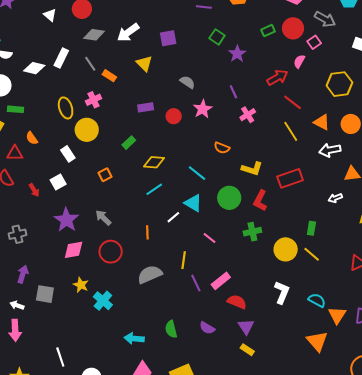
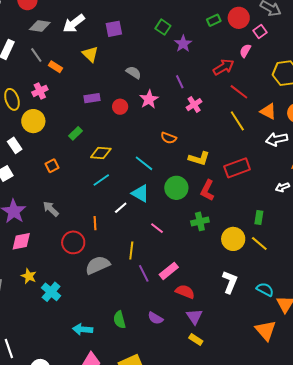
red circle: (111, 252) -> (73, 242), moved

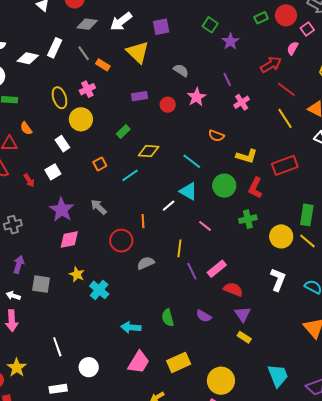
yellow triangle: (90, 54) -> (138, 52), size x1.4
cyan line: (101, 180) -> (130, 175), moved
green rectangle: (259, 218) -> (307, 215), size x1.5
gray semicircle: (98, 265) -> (146, 263), size x0.7

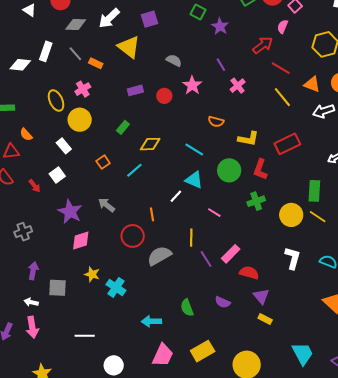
gray semicircle: (146, 263) -> (159, 256), size x1.4
white line: (57, 347) -> (85, 336), moved, turned -66

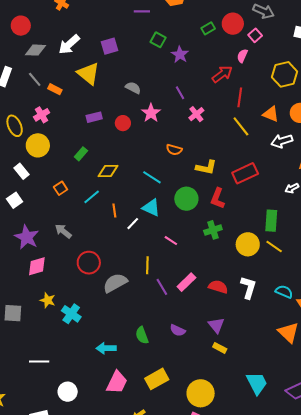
red line: (281, 68) -> (240, 97), turned 66
orange line: (152, 214) -> (114, 211), moved
red semicircle: (249, 273) -> (218, 287), moved

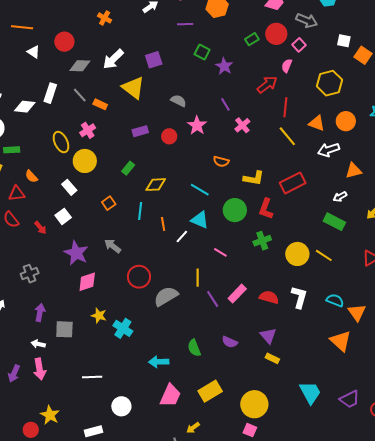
cyan line: (92, 197) -> (140, 211), turned -42
green rectangle: (271, 221) -> (334, 222), moved, turned -65

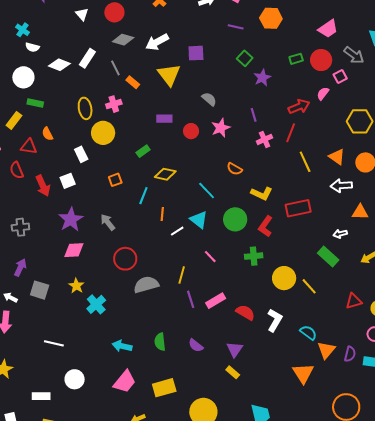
red line: (285, 107) -> (291, 133), moved
red arrow: (40, 228) -> (43, 186), size x1.5

